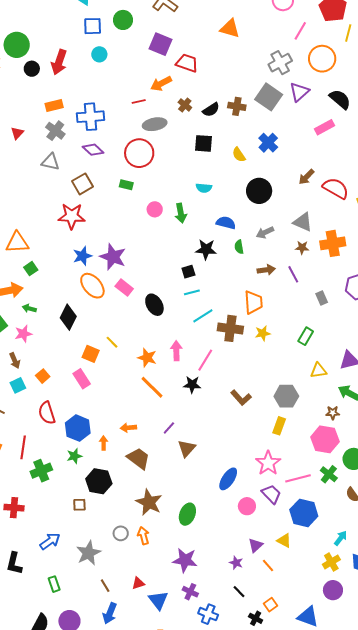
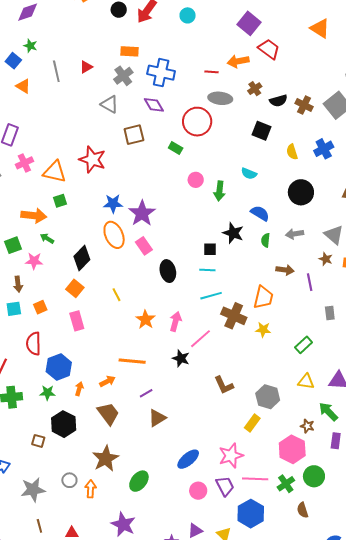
red star: (72, 216) -> (92, 160), moved
orange square: (91, 354) -> (75, 288), moved
orange line: (152, 387) -> (132, 361), moved, turned -56
orange arrow: (128, 428) -> (107, 381), turned 140

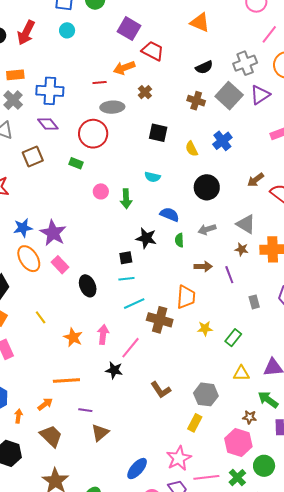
black semicircle: (278, 101) -> (204, 67), moved
yellow star: (263, 330) -> (205, 328), moved
purple line: (146, 393) -> (85, 410), turned 48

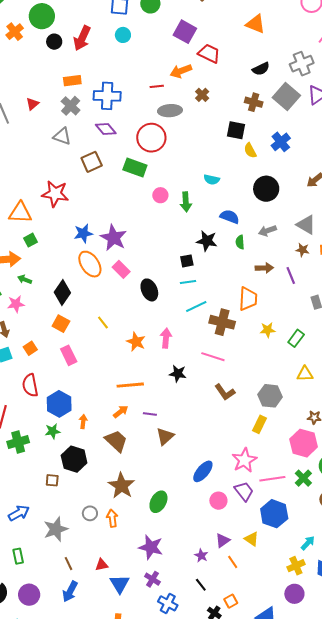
black square: (158, 133) -> (236, 130), moved
green rectangle: (76, 163) -> (135, 168), size x1.6
pink line: (130, 348) -> (213, 357), moved, turned 70
orange arrow: (45, 404) -> (121, 412), moved

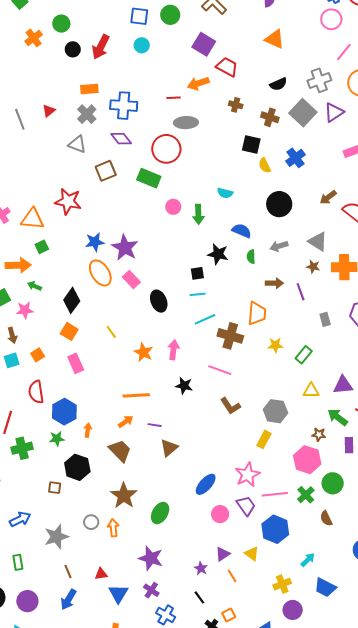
green circle: (42, 16) -> (61, 24), size x0.7
brown cross: (202, 95) -> (236, 105), moved, turned -32
yellow cross: (296, 566) -> (282, 584), moved

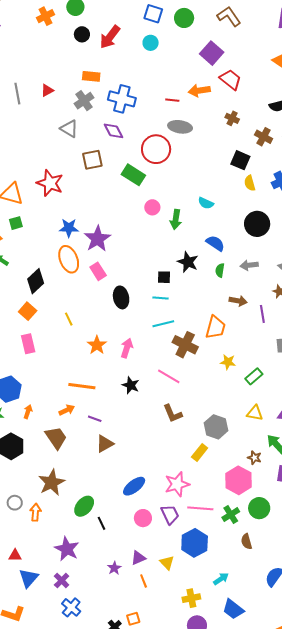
black line: (199, 597) -> (102, 523), moved

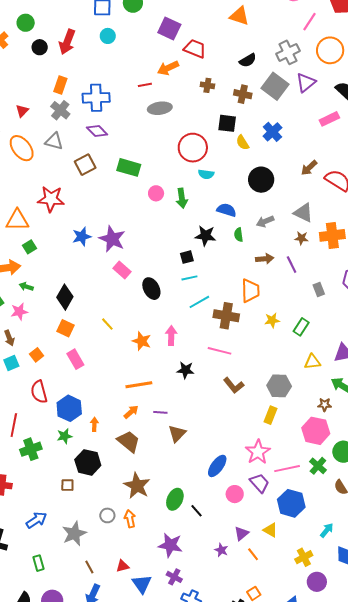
orange rectangle: (91, 76) -> (60, 85), turned -60
red circle: (156, 149) -> (193, 148), moved
orange ellipse: (69, 259) -> (22, 148), moved

